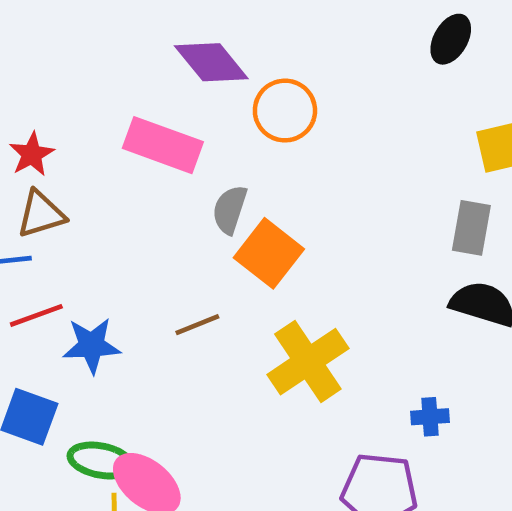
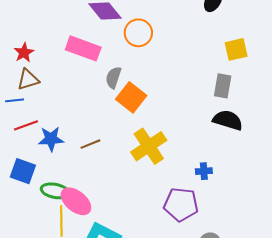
brown line: (197, 325) -> (90, 144), moved

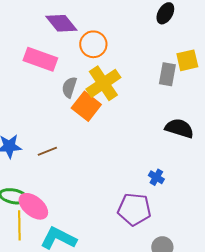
gray rectangle: (223, 86) -> (167, 74), moved
yellow cross: (149, 146) -> (103, 83), moved
blue cross: (204, 171) -> (156, 177), turned 35

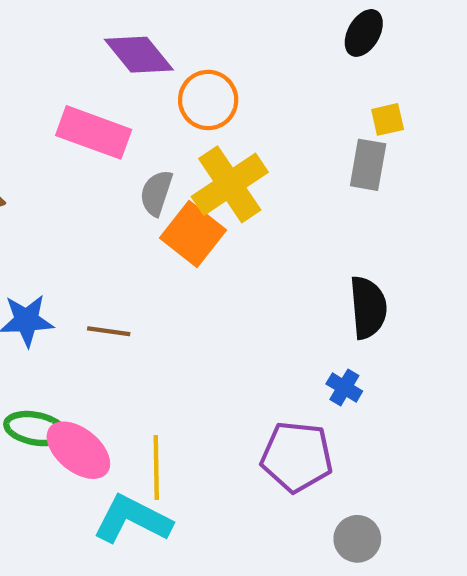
yellow square: (187, 60) -> (388, 119), moved, size x0.7
black semicircle: (179, 128) -> (368, 308), moved, turned 68
brown line: (47, 151) -> (109, 331), turned 30
yellow line: (19, 225) -> (156, 467), moved

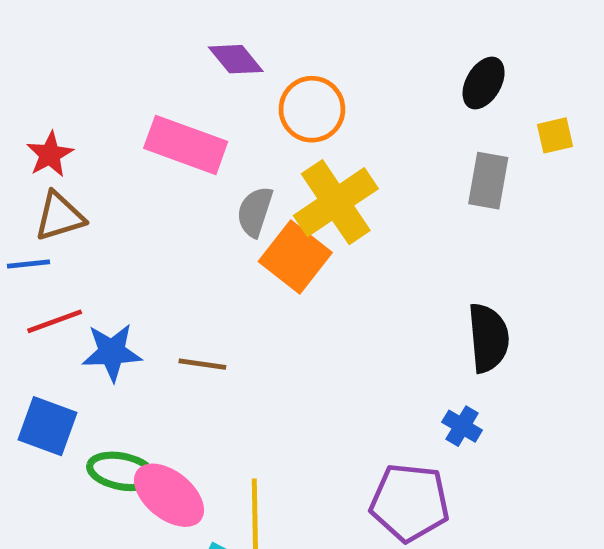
black ellipse: (364, 33) -> (484, 83), moved
purple diamond: (139, 55) -> (236, 59), size x0.7
yellow square: (388, 119) -> (555, 135), moved

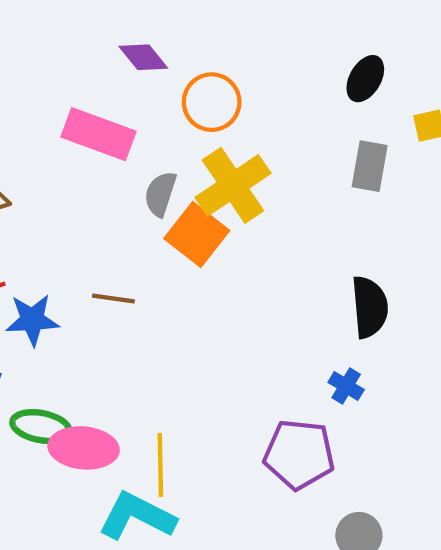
brown line: (202, 364) -> (113, 298), moved
pink ellipse: (169, 495) -> (84, 448), turned -34

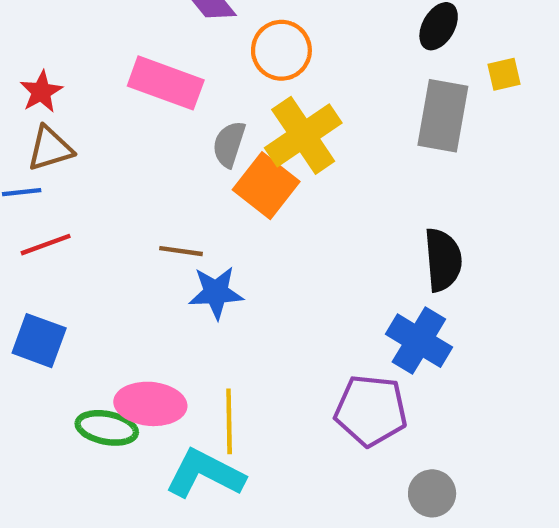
gray rectangle: (370, 166) -> (443, 116), size x1.4
blue star: (32, 320) -> (216, 293), moved
blue cross: (346, 386) -> (419, 341), size x1.8
green ellipse: (41, 427) -> (107, 428), moved

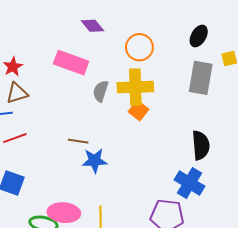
orange circle: (281, 50) -> (139, 47), moved
yellow cross: (303, 135) -> (135, 87), turned 32
orange square: (266, 186) -> (138, 111), moved, size x0.7

